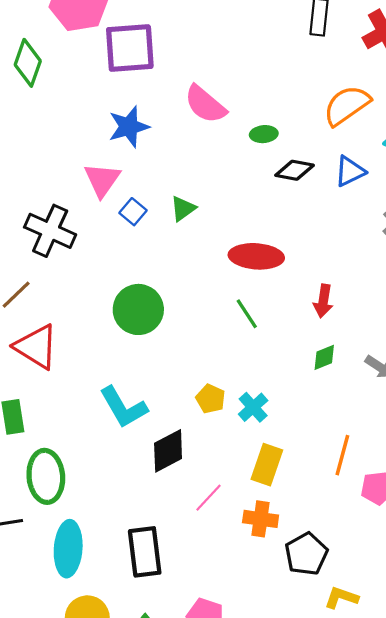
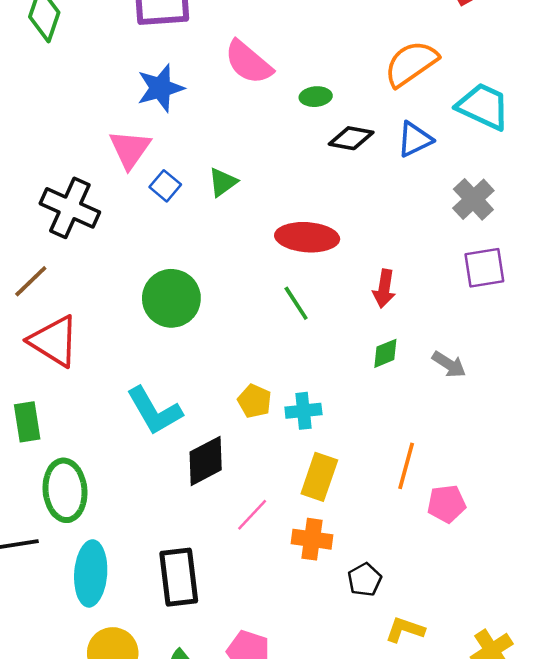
cyan cross: (253, 407) -> (303, 411), turned 36
black pentagon: (306, 554) -> (365, 580), size x0.7

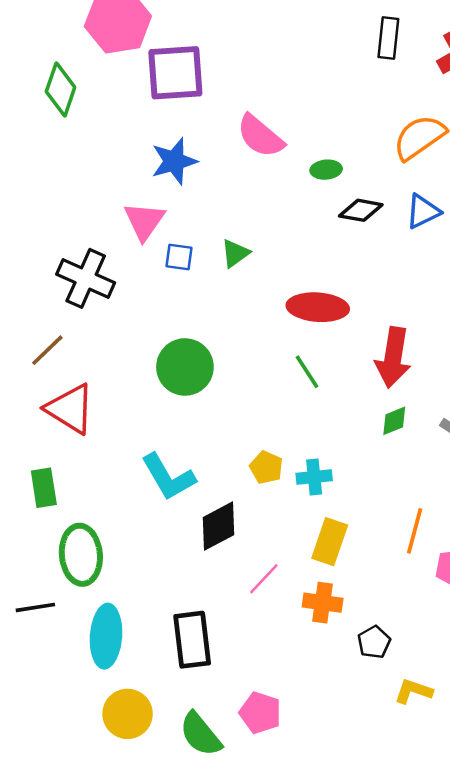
blue square: (165, 186) -> (179, 257), turned -32
red arrow: (384, 289) -> (393, 357), size x1.6

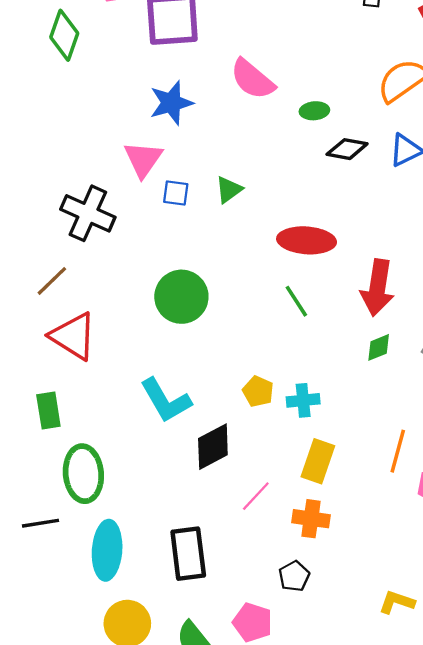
black pentagon: (374, 642) -> (294, 576), moved

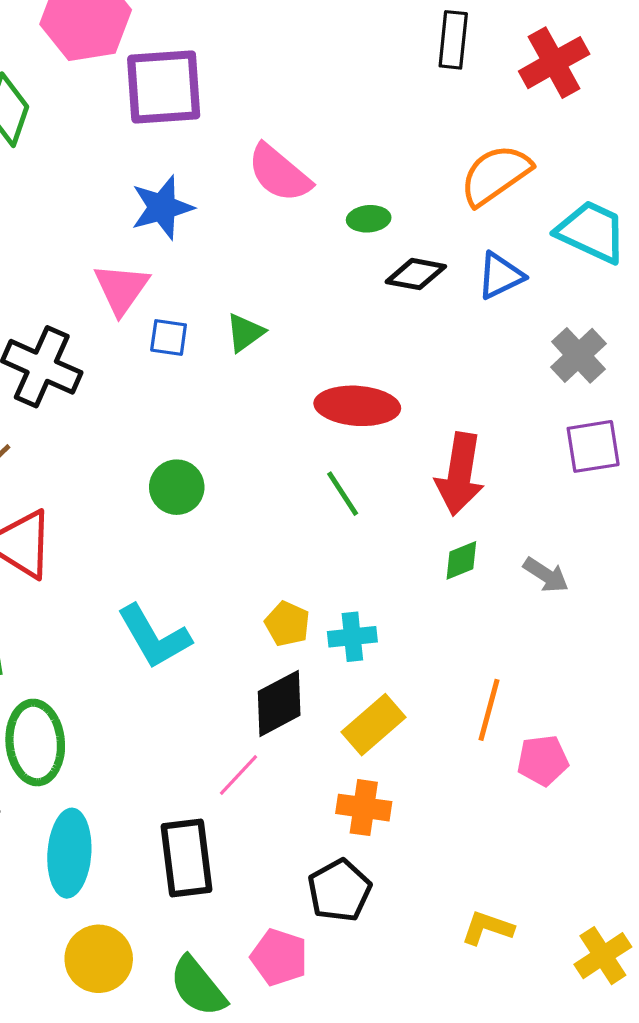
green circle: (181, 297) -> (177, 487), size x0.7
black diamond: (213, 447) -> (279, 703), moved
yellow rectangle: (318, 461) -> (374, 725), turned 30
pink line: (256, 496) -> (239, 775), moved
black pentagon: (294, 576) -> (339, 891), size x1.4

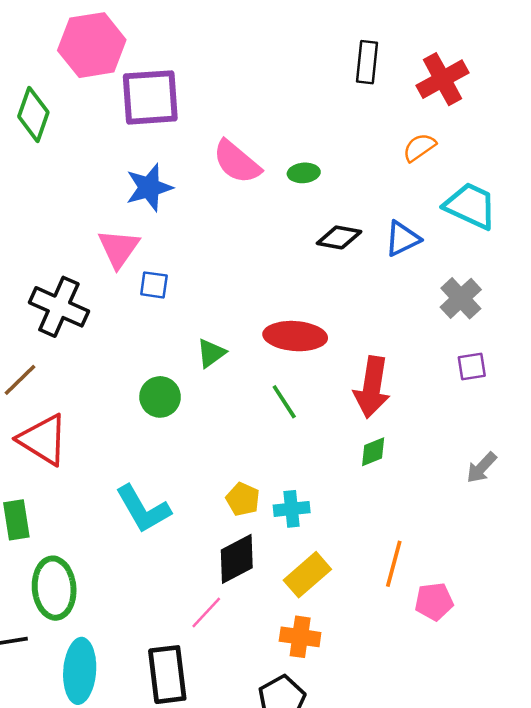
orange semicircle: (496, 175) -> (419, 147), moved, size x0.6
green ellipse: (369, 219) -> (304, 173), moved
green triangle: (245, 333) -> (211, 353), moved
purple square: (593, 446) -> (472, 366), size x0.7
gray arrow: (546, 575) -> (481, 468), moved, turned 100

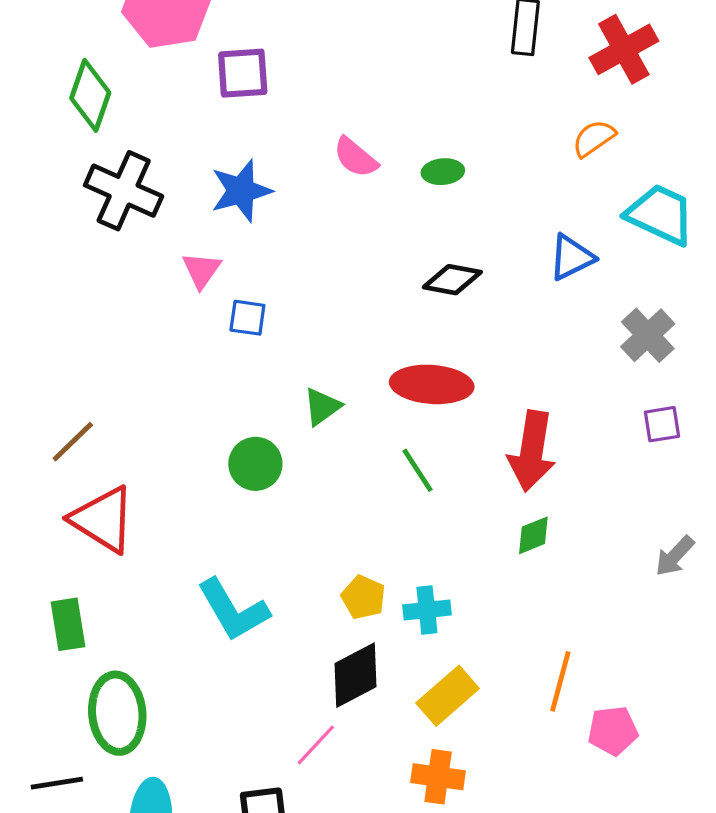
purple square: (150, 97) -> (243, 73), size x0.7
pink semicircle: (237, 162) -> (355, 157), size x0.7
black diamond: (339, 237) -> (452, 280), moved
pink triangle: (119, 248) -> (201, 270), size x0.7
black cross: (59, 307) -> (124, 191), moved

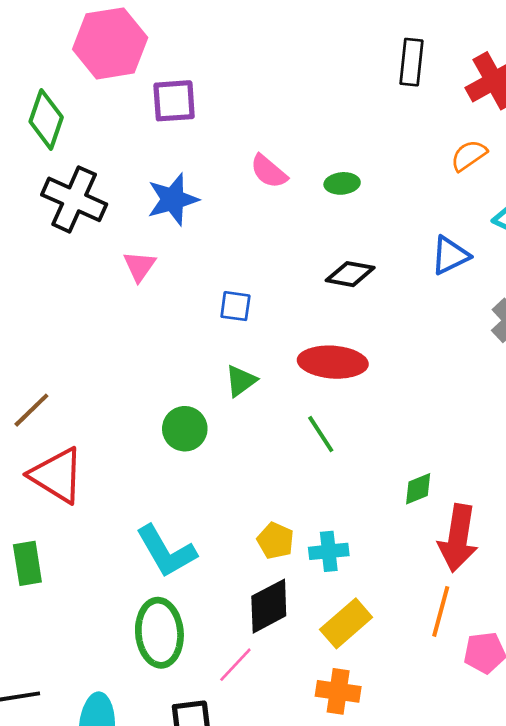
blue square: (247, 318) -> (235, 306), moved
red arrow: (532, 451) -> (458, 538), moved
green ellipse: (117, 713) -> (159, 633), moved

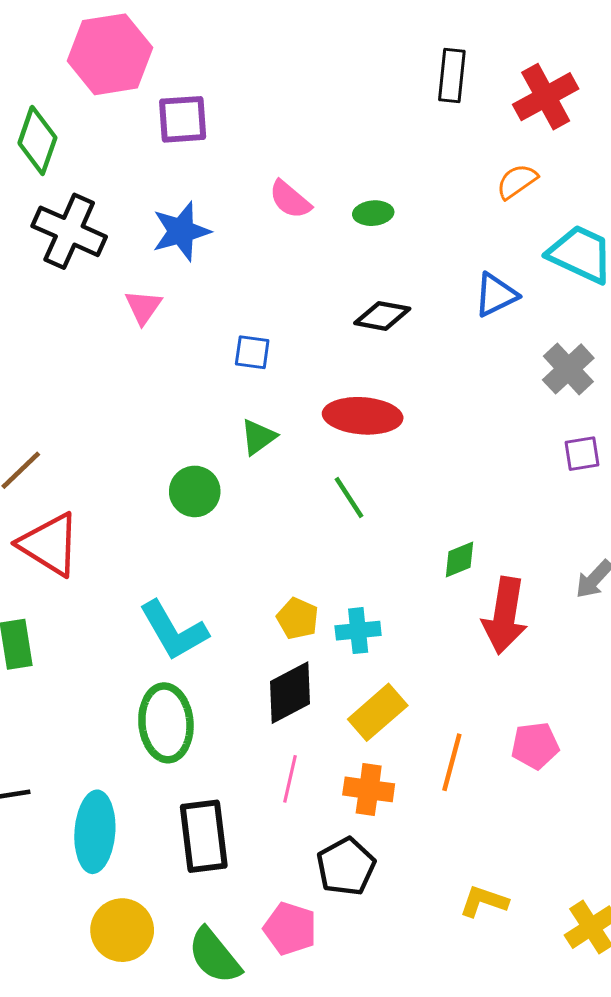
orange line: (441, 611) -> (452, 762), moved
pink line: (235, 665) -> (290, 779), moved, turned -30

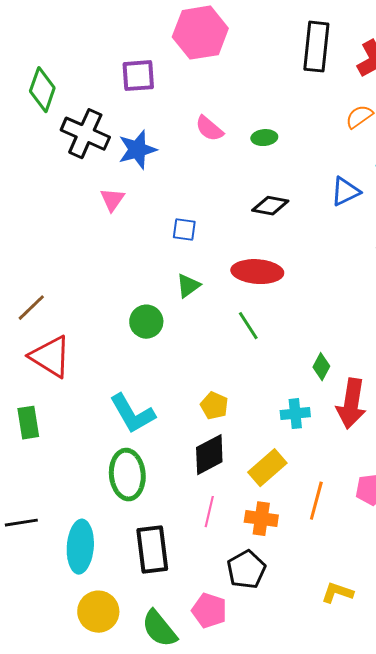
pink hexagon: (110, 54) -> (200, 33), moved
black rectangle: (452, 75) -> (316, 47), size x1.4
black cross: (69, 231) -> (85, 134), moved
green diamond: (459, 560) -> (321, 367), turned -40
cyan cross: (358, 631) -> (295, 414), moved

